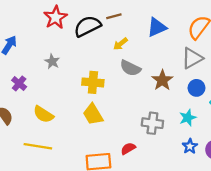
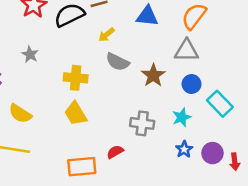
blue triangle: (157, 27) -> (147, 16), turned 30
gray triangle: (192, 58) -> (187, 51), turned 30

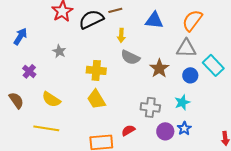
yellow arrow: (106, 35) -> (121, 35), turned -48
cyan rectangle: (220, 104) -> (213, 65), moved
purple circle: (212, 153) -> (165, 131), moved

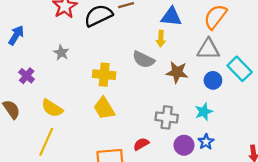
yellow arrow: (121, 35) -> (161, 39), moved
brown star: (159, 68) -> (177, 72), turned -30
yellow line: (46, 128) -> (46, 142), turned -75

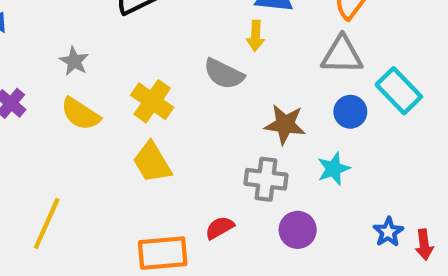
brown star: (177, 72) -> (285, 124), moved
yellow cross: (104, 75) -> (152, 101), turned 30
yellow semicircle: (52, 108) -> (80, 114), moved
blue star: (206, 142) -> (388, 232), moved

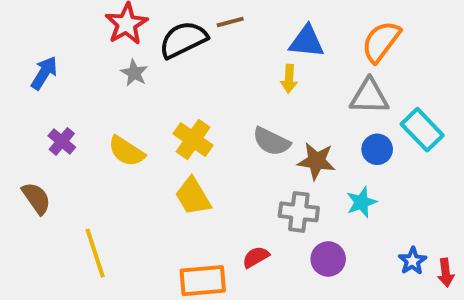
gray star: (74, 61) -> (134, 73), moved
gray semicircle: (224, 74) -> (271, 141), moved
yellow line: (47, 224) -> (95, 253), turned -42

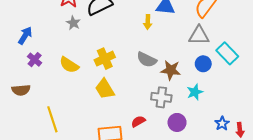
blue arrow: (44, 73) -> (25, 36), moved
yellow arrow: (289, 79) -> (148, 22), moved
yellow cross: (193, 140) -> (105, 59), turned 30
brown semicircle: (36, 198) -> (21, 90), turned 120

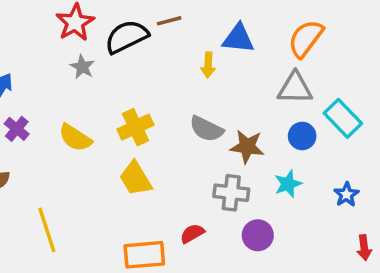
blue star: (222, 124) -> (346, 194), moved

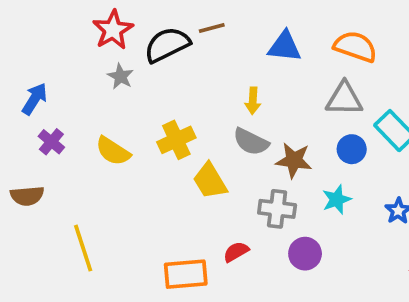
orange semicircle: (306, 38) -> (355, 47), turned 72
yellow arrow: (208, 65) -> (253, 101), moved
yellow trapezoid: (135, 179) -> (210, 181), moved

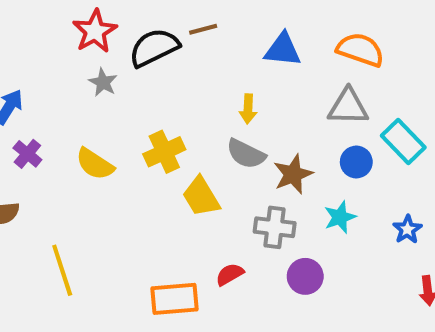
brown star: (294, 160) -> (293, 174), turned -30

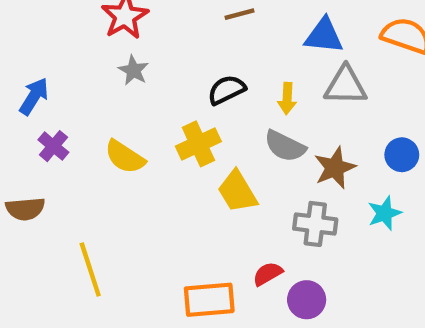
black semicircle: (154, 48) -> (227, 90), moved, size x0.7
gray triangle: (348, 107) -> (346, 85), moved
purple circle: (305, 276) -> (307, 300), moved

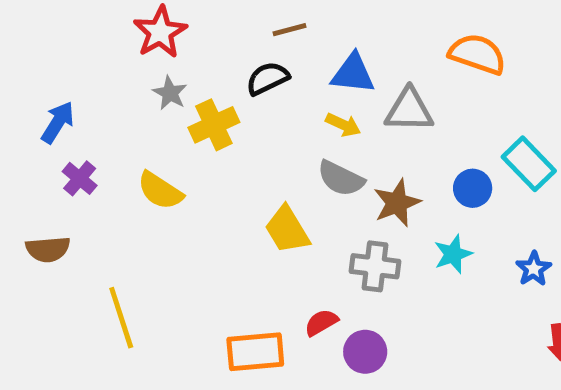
blue triangle: (324, 36) -> (353, 74), moved
black semicircle: (227, 90) -> (268, 78), moved
yellow arrow: (287, 98) -> (343, 125), turned -68
yellow cross: (198, 144) -> (214, 125), moved

